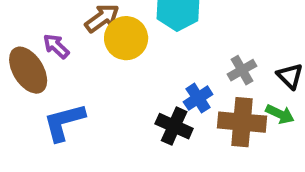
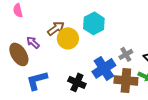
blue cross: (198, 98) -> (104, 68), size x1.6
black cross: (174, 126) -> (77, 82), moved

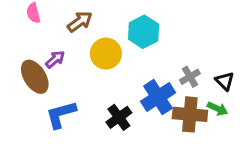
brown arrow: (56, 28) -> (80, 22), moved
purple arrow: (33, 42) -> (55, 59), turned 96
black cross: (77, 82) -> (119, 117), turned 30

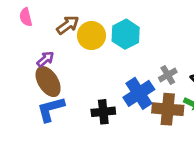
yellow circle: (106, 54) -> (91, 36), moved
brown ellipse: (35, 77) -> (48, 82), moved
black cross: (119, 117) -> (103, 112), turned 30

